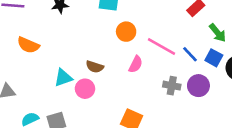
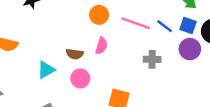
pink semicircle: (136, 64) -> (101, 46), moved
purple circle: (198, 86) -> (190, 49), moved
pink circle: (85, 89) -> (80, 78), moved

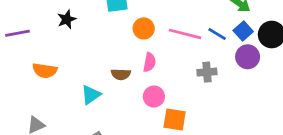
blue square: (188, 26) -> (243, 31), turned 35
pink circle: (80, 78) -> (154, 96), moved

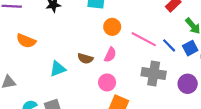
purple circle: (248, 57) -> (188, 84), moved
gray cross: (207, 72) -> (154, 73), size x1.5

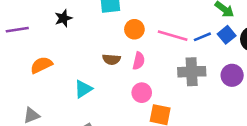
orange semicircle: (26, 41) -> (41, 65), turned 144
blue line: (169, 45) -> (202, 37), turned -56
brown semicircle: (85, 59) -> (111, 59), moved

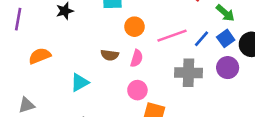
purple line: (17, 30) -> (18, 19), turned -75
pink line: (173, 36) -> (172, 36), turned -40
blue line: (202, 37) -> (201, 39), turned -30
purple circle: (232, 75) -> (228, 68), moved

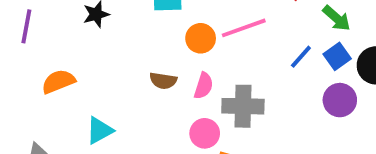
pink line: (172, 36) -> (244, 28), moved
gray cross: (188, 73) -> (243, 106), moved
cyan triangle: (80, 82) -> (100, 130), moved

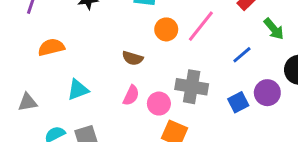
pink line: (244, 28) -> (201, 26), turned -40
blue square: (337, 56) -> (238, 102), moved
pink semicircle: (204, 86) -> (131, 95), moved

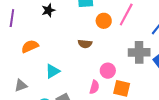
gray cross: (192, 87) -> (139, 52), moved
pink semicircle: (131, 95) -> (94, 87), moved

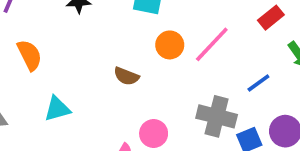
orange semicircle: (30, 46) -> (30, 55), turned 72

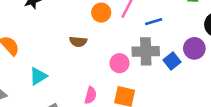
blue line: (258, 83) -> (154, 22), moved, turned 35
pink circle: (154, 134) -> (120, 63), moved

